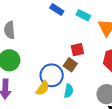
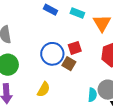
blue circle: (52, 75) -> (52, 54), moved
cyan semicircle: (69, 91) -> (92, 95), moved

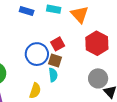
cyan semicircle: (92, 95) -> (53, 75), moved

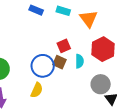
blue circle: (37, 54) -> (43, 66), moved
cyan semicircle: (53, 75) -> (79, 61), moved

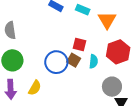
red square: (64, 46) -> (79, 44), turned 32
yellow semicircle: (37, 90) -> (35, 88), moved

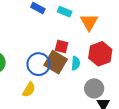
brown square: (74, 60) -> (56, 62), size x1.6
yellow semicircle: (35, 88) -> (29, 90), moved

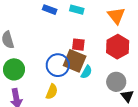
orange triangle: (89, 22) -> (116, 16), moved
cyan semicircle: (76, 63) -> (86, 72), moved, turned 32

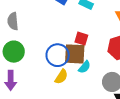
brown square: (75, 61) -> (75, 54), turned -30
yellow semicircle: (52, 92) -> (61, 77), moved

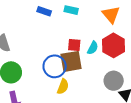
cyan semicircle: (84, 67) -> (93, 48), moved

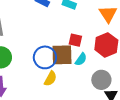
red square: (74, 45) -> (75, 40), moved
cyan semicircle: (93, 48) -> (81, 59), moved

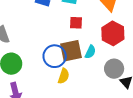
red square: (75, 40) -> (76, 23), moved

